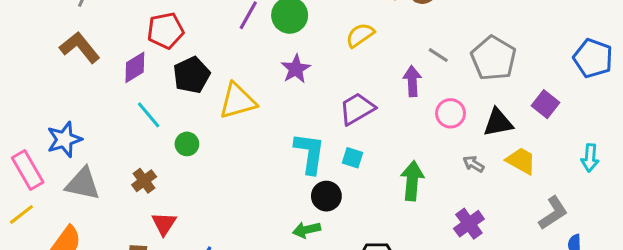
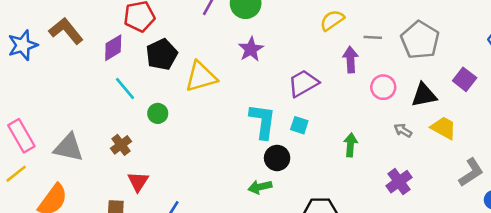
yellow semicircle: (360, 35) -> (332, 20), moved
gray line: (438, 55) -> (373, 37), turned -30
blue star: (64, 139) -> (23, 45), moved
green arrow: (412, 181) -> (350, 145), size x0.7

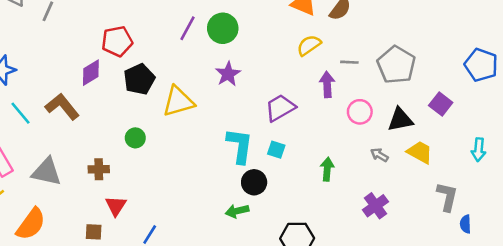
brown L-shape: (66, 31) -> (62, 107), moved
cyan line: (125, 88) -> (20, 113), moved
brown cross: (121, 145) -> (99, 169), turned 36
gray L-shape: (471, 172) -> (447, 197), turned -44

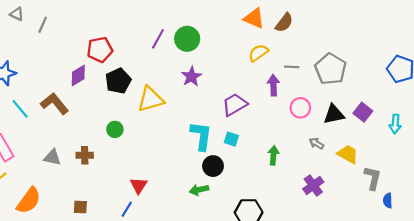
purple square: (441, 104) -> (363, 112), moved
cyan arrow: (479, 150) -> (395, 124), moved
yellow trapezoid: (420, 152) -> (348, 154), moved
gray triangle: (47, 172) -> (52, 157), moved, size x0.7
red triangle: (116, 206) -> (139, 185), moved

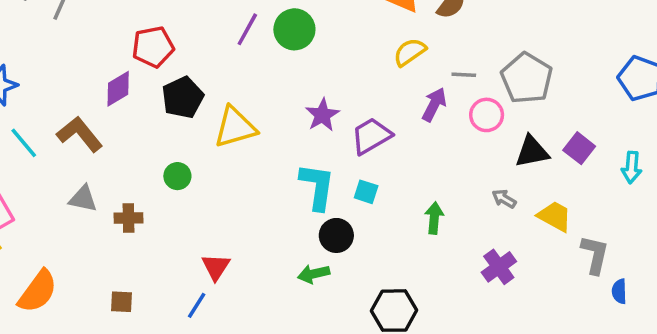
purple star: (191, 77) -> (322, 115), moved
purple arrow: (273, 85) -> (434, 104), turned 30
pink circle: (300, 108) -> (487, 115), moved
gray triangle: (52, 157) -> (83, 199), moved

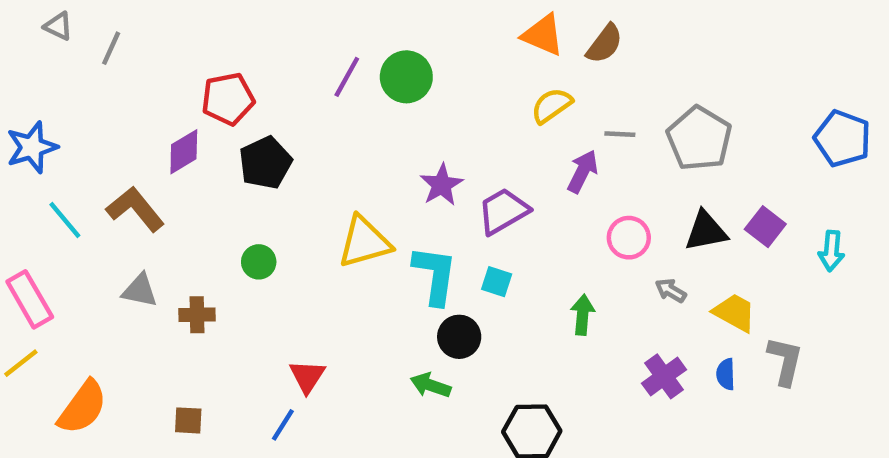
pink circle: (487, 115) -> (629, 238), moved
yellow triangle: (235, 127) -> (364, 242), moved
green arrow: (314, 274) -> (431, 385), turned 32
blue semicircle: (619, 291) -> (726, 374), moved

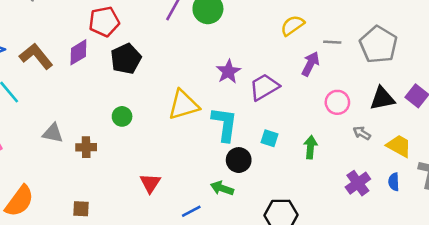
brown L-shape: (135, 209) -> (36, 56), moved
cyan square: (497, 282) -> (269, 138), moved
blue line: (283, 425) -> (191, 211), moved, turned 30

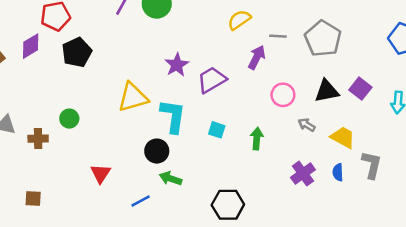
green circle: (122, 116) -> (69, 119), moved
black circle: (239, 160) -> (157, 151), moved

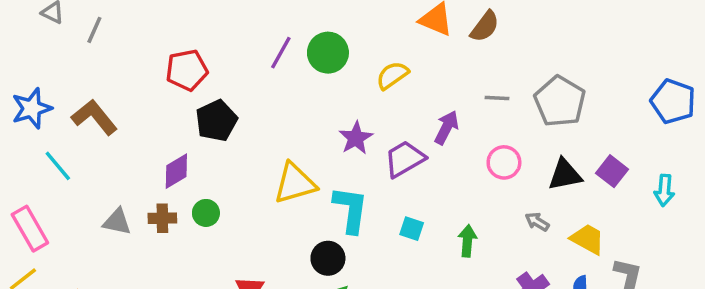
yellow semicircle: (239, 20) -> (392, 75), moved
purple diamond: (31, 46) -> (176, 171), moved
purple arrow: (257, 57) -> (446, 128), moved
pink circle: (283, 95) -> (504, 162), moved
brown cross: (38, 139) -> (162, 218), moved

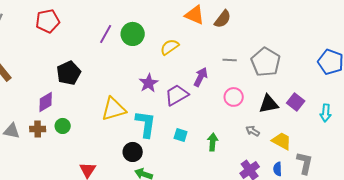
red pentagon: (187, 70) -> (48, 21), moved

